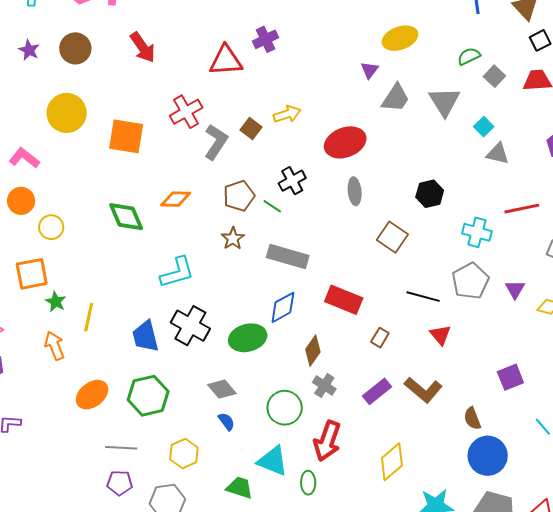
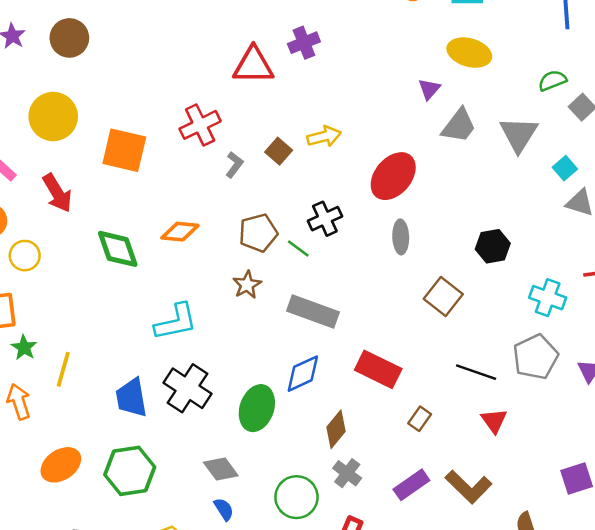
yellow ellipse: (400, 38) -> (469, 53), turned 32
red arrow: (143, 47) -> (57, 193), moved
gray L-shape: (216, 142) -> (234, 165), size x0.6
red ellipse: (345, 142) -> (393, 176), turned -33
green ellipse: (248, 338) -> (257, 408), turned -60

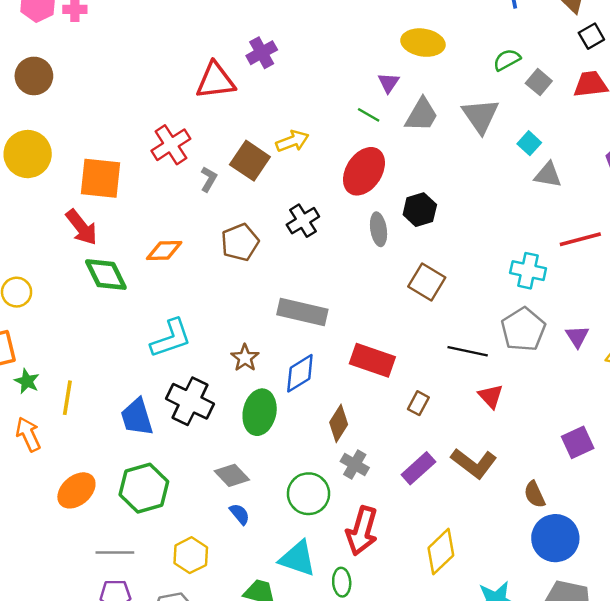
brown square: (279, 151) -> (250, 161), size x1.5
red arrow: (57, 193) -> (82, 227), moved
black hexagon: (493, 246) -> (420, 210), moved
green line: (298, 248) -> (369, 115), moved
brown star: (247, 285) -> (245, 358), moved

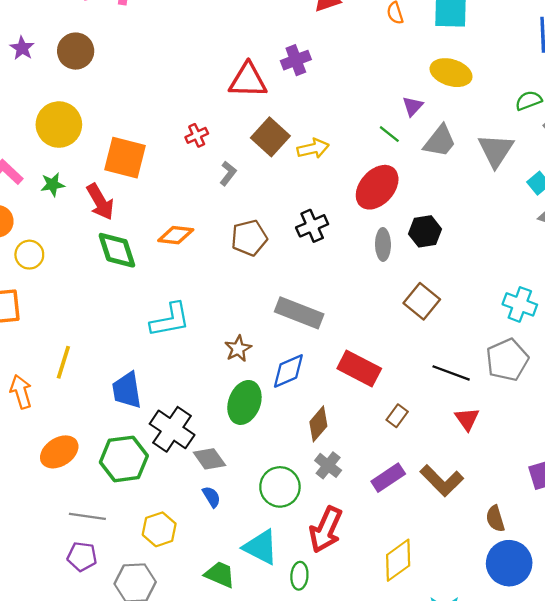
red cross: (171, 145) -> (197, 135), size x0.6
brown square: (250, 161) -> (270, 137), moved
green star: (27, 381) -> (53, 185), moved, turned 30
black cross: (190, 401) -> (172, 429), moved

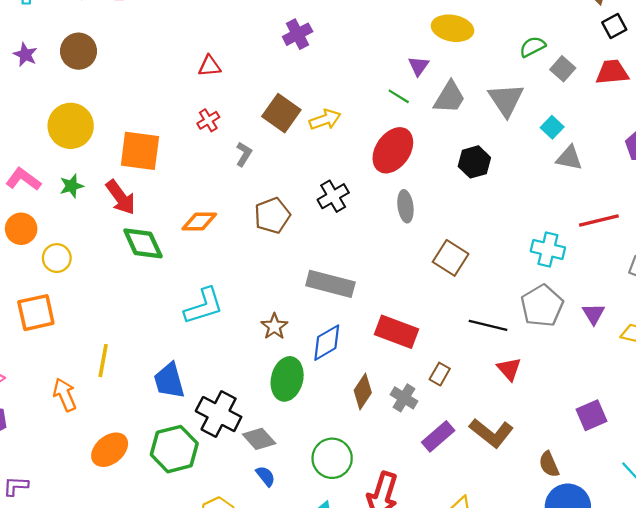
red triangle: (248, 80) -> (210, 66), moved, size x0.6
black hexagon: (425, 231) -> (474, 162), moved
gray cross: (328, 465) -> (404, 398), moved

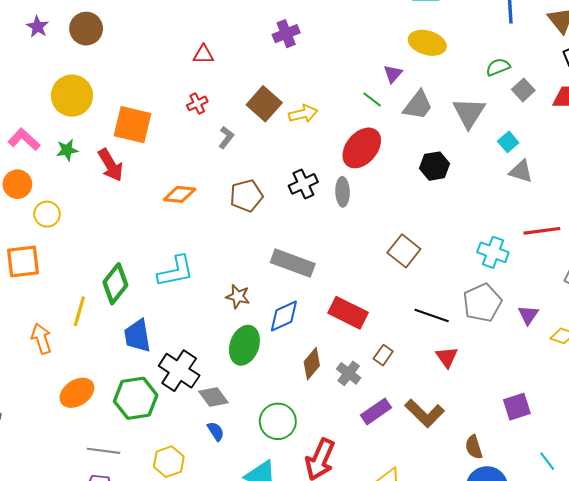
gray ellipse: (405, 206) -> (343, 192), moved
green diamond: (143, 243) -> (115, 284), moved, turned 57
brown star: (274, 326) -> (238, 296), turned -30

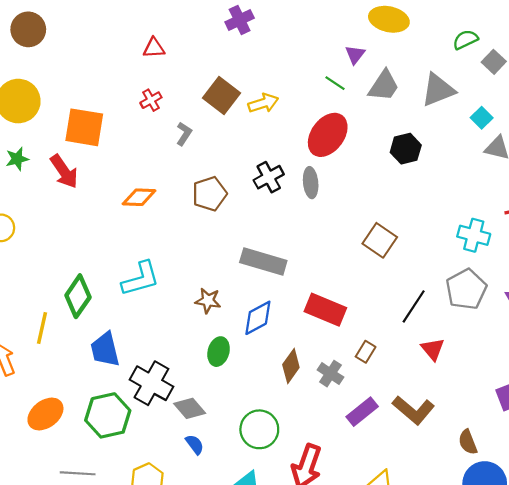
gray triangle: (469, 113) -> (438, 90), turned 40
black line: (432, 315) -> (414, 306), turned -72
green ellipse: (244, 345) -> (219, 352), size x0.7

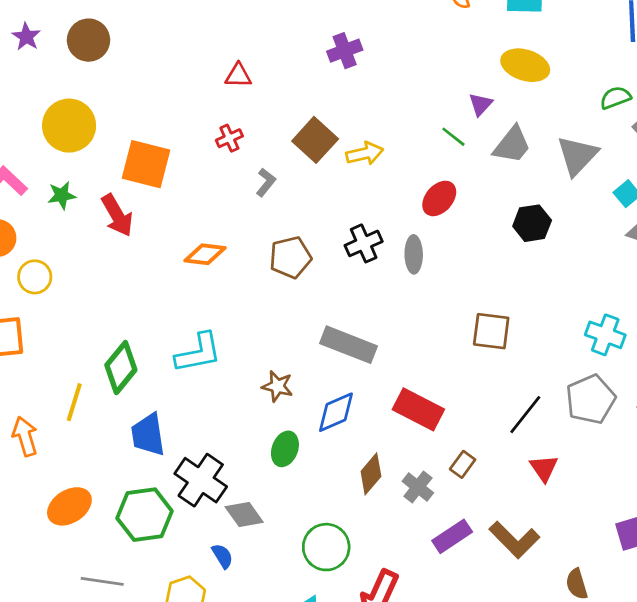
gray triangle: (438, 90) -> (577, 156), turned -30
red ellipse: (328, 135) -> (439, 198), size x0.7
brown square: (380, 240) -> (491, 331), turned -32
blue semicircle: (195, 444) -> (222, 556), moved

